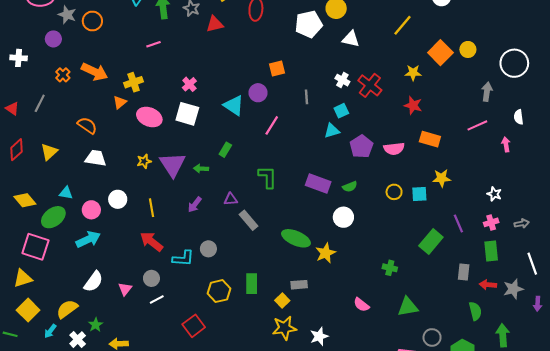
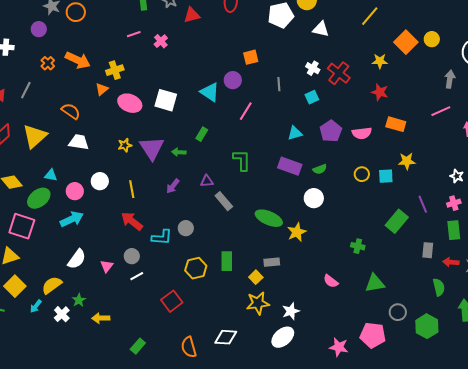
pink cross: (189, 84) -> (161, 41), moved
cyan triangle: (332, 131) -> (295, 133), moved
yellow triangle: (49, 152) -> (35, 136), size x1.5

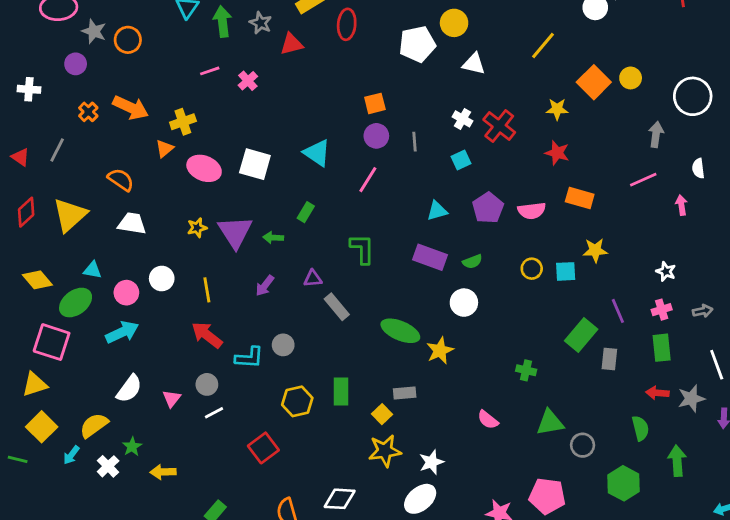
purple circle: (233, 80) -> (376, 136), moved
gray rectangle: (428, 250) -> (609, 359), moved
gray circle: (398, 312) -> (583, 445), moved

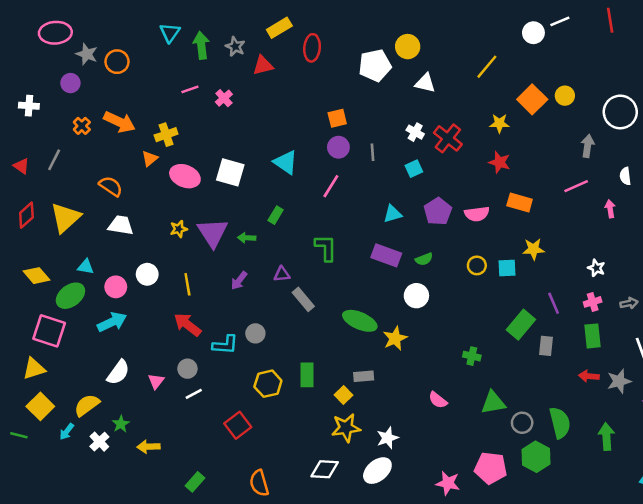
green semicircle: (640, 428) -> (560, 423), moved, size x1.4
green hexagon: (623, 483) -> (536, 457), moved
white diamond: (340, 499) -> (325, 469), moved

